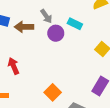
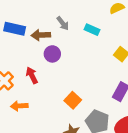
purple circle: (56, 33) -> (52, 54), moved

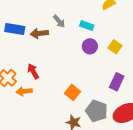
purple circle: (52, 54) -> (90, 46), moved
orange arrow: (19, 106) -> (24, 91), moved

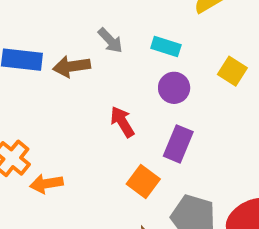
yellow square: (115, 47) -> (232, 71), moved
red arrow: (33, 71) -> (122, 122), moved
purple rectangle: (117, 82) -> (178, 144), moved

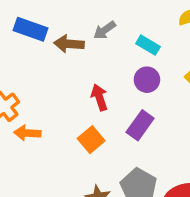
gray arrow: (110, 40) -> (105, 30), turned 85
orange square: (143, 182) -> (91, 140), moved

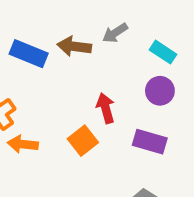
blue rectangle: (30, 29) -> (29, 54), moved
purple rectangle: (140, 125) -> (150, 142), turned 68
orange square: (91, 140) -> (83, 141), moved

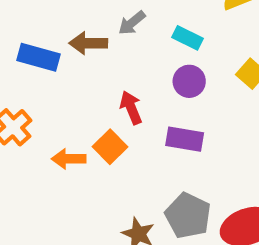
orange arrow: (23, 144) -> (69, 159), moved

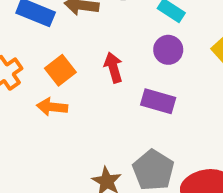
orange square: (110, 147) -> (60, 70), moved

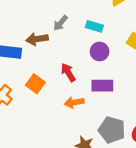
orange arrow: (52, 107) -> (74, 102), moved

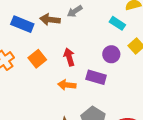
cyan rectangle: (94, 26) -> (117, 23), moved
purple circle: (100, 52) -> (111, 54), moved

